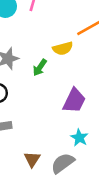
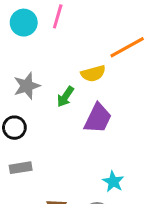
purple trapezoid: (74, 101) -> (98, 118), moved

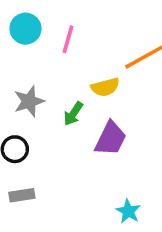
pink line: (58, 16) -> (68, 39), moved

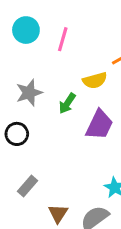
gray rectangle: (22, 195) -> (28, 186), moved, turned -40

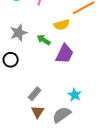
green arrow: (67, 103) -> (44, 40), turned 88
gray rectangle: (28, 186) -> (35, 94), moved

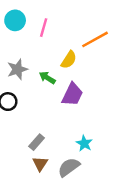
yellow semicircle: (62, 25) -> (69, 60), turned -42

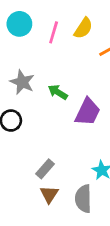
yellow semicircle: (69, 60) -> (83, 28), moved
gray star: (17, 69) -> (22, 82), turned -30
gray semicircle: (69, 167) -> (83, 199), turned -55

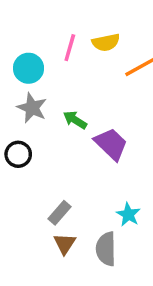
cyan circle: (19, 24) -> (29, 68), moved
yellow semicircle: (83, 28) -> (106, 42), turned 45
purple trapezoid: (88, 112) -> (111, 144), turned -72

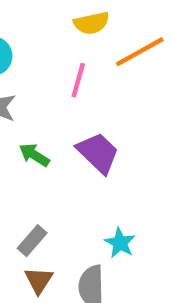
pink line: (70, 48) -> (78, 80), moved
green arrow: (75, 120) -> (34, 155), moved

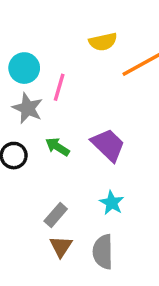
pink line: (78, 80) -> (59, 87), moved
cyan star: (120, 243) -> (112, 203), moved

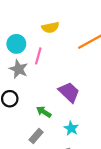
yellow semicircle: (103, 42) -> (50, 27), moved
green arrow: (57, 147) -> (44, 112), moved

